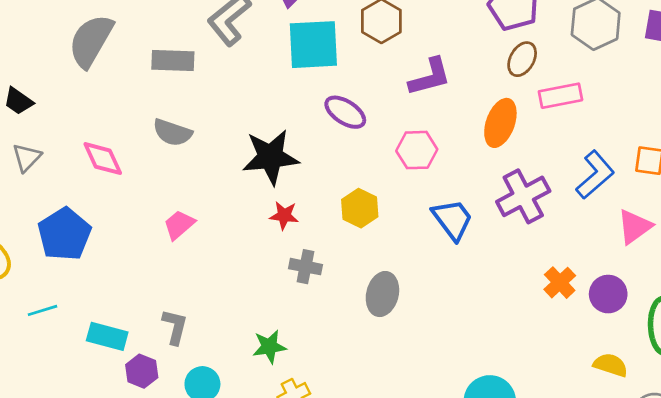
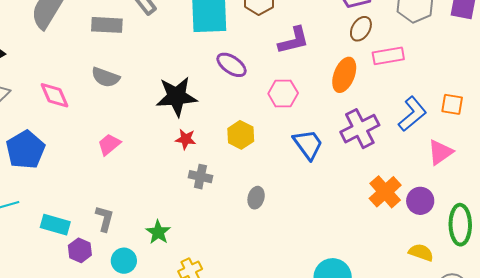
orange cross: (560, 283) -> (385, 192), size x1.4
gray ellipse: (382, 294) -> (256, 198), size x0.7
green star: (269, 347) -> (158, 232), moved, turned -30

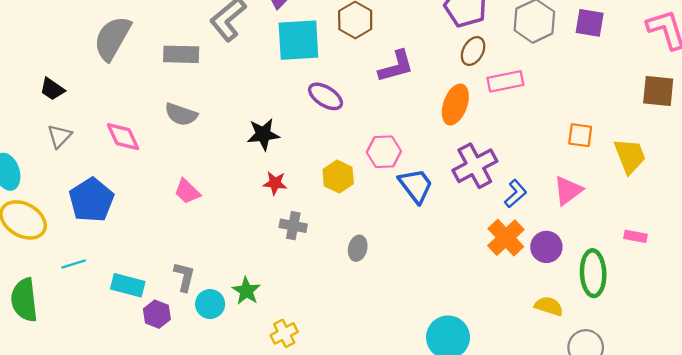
pink hexagon: (283, 93) -> (384, 152), moved
black star: (177, 96) -> (263, 134), size x0.7
blue L-shape: (412, 114) -> (516, 194), moved, size x0.7
pink trapezoid: (109, 144) -> (187, 191), turned -95
cyan circle: (124, 261) -> (210, 304), moved

